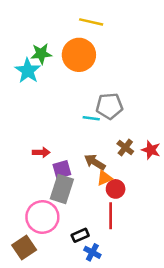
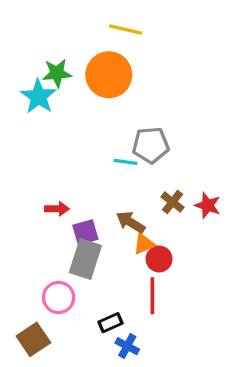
pink circle: (42, 217) -> (59, 297), size x0.7

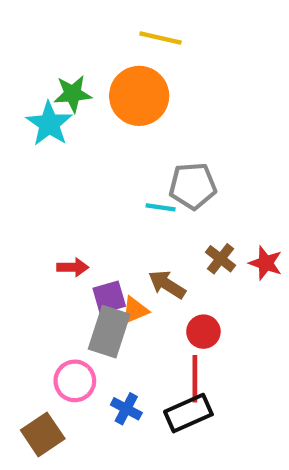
orange triangle: (144, 244) -> (135, 310), moved
black rectangle: (110, 323) -> (188, 413), moved, size x1.5
blue cross: (127, 346) -> (126, 409), moved

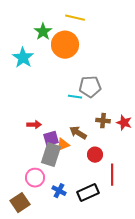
green star: (73, 94) -> (43, 32), moved, turned -30
brown cross: (221, 259) -> (103, 121), turned -32
red line: (195, 379) -> (112, 175), moved

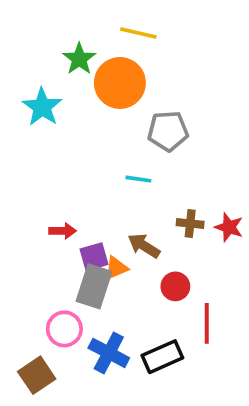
gray pentagon: (90, 87) -> (168, 131), moved
blue cross: (59, 191) -> (109, 353), size x1.5

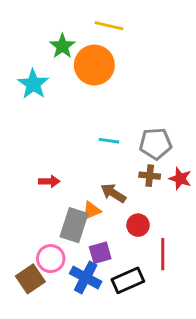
gray pentagon: (168, 131) -> (155, 144), moved
purple square: (94, 257) -> (100, 253), moved
brown square: (37, 375) -> (30, 279), moved

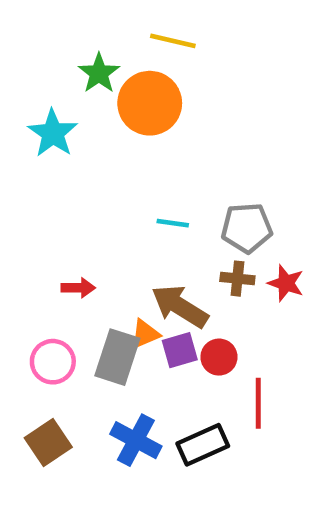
brown arrow: (113, 193) -> (180, 306), size x1.4
purple square: (100, 253) -> (180, 350), moved
pink circle: (51, 259) -> (53, 362), moved

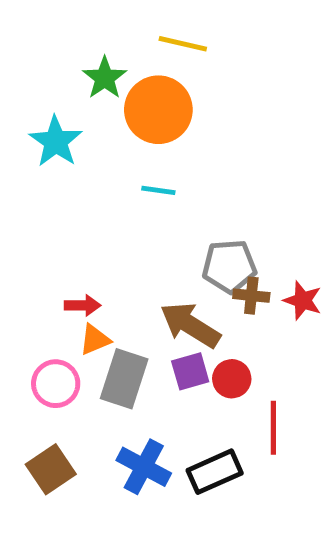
cyan line: (173, 223) -> (158, 190), moved
gray pentagon: (247, 228) -> (229, 266), moved
orange triangle: (145, 334) -> (95, 340), moved

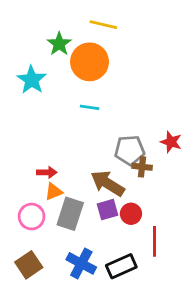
red star: (303, 300) -> (171, 142), moved

